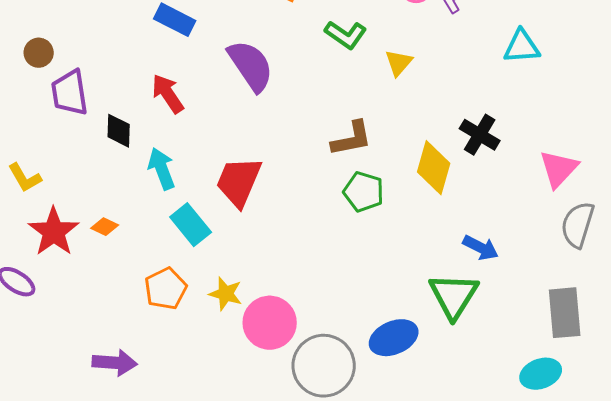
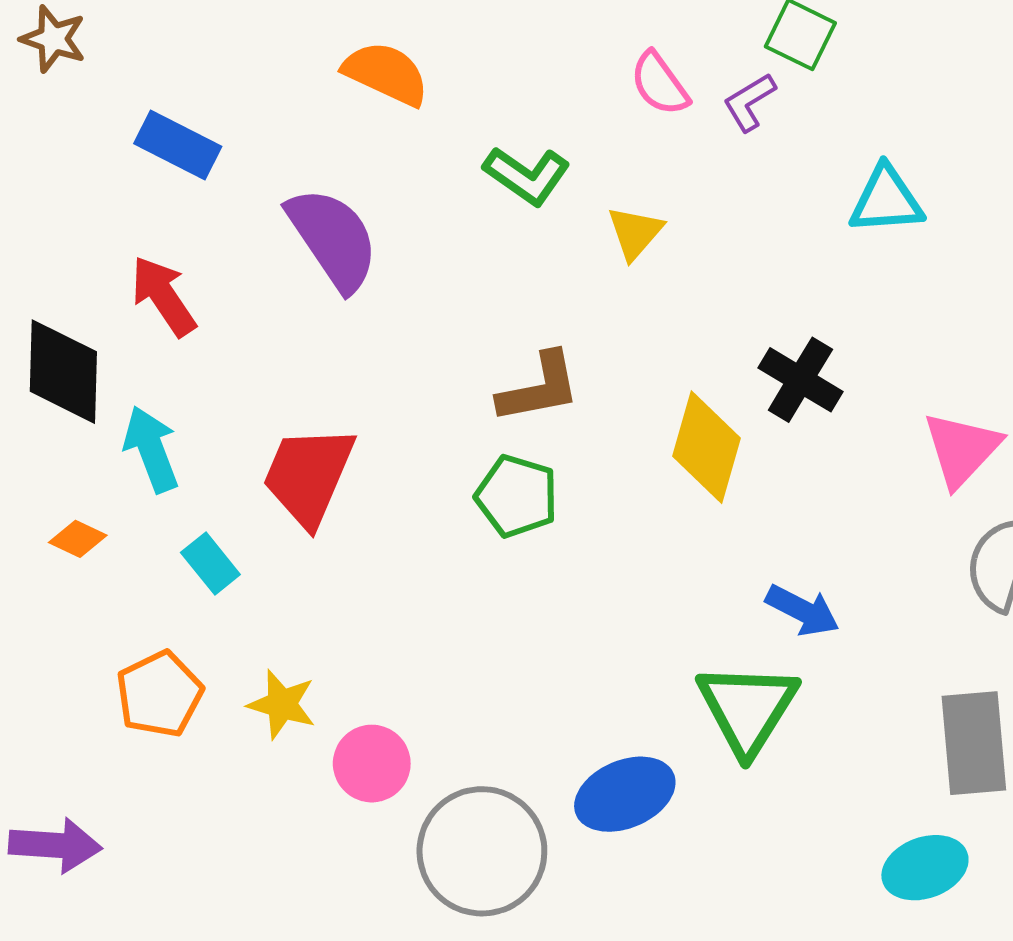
black diamond: (119, 131) -> (63, 372), size x1.5
green pentagon: (364, 192) -> (517, 496), moved
cyan rectangle: (191, 225) -> (210, 563), size x0.7
orange diamond: (105, 227) -> (78, 539), moved
pink circle: (270, 323) -> (372, 764), size x0.7

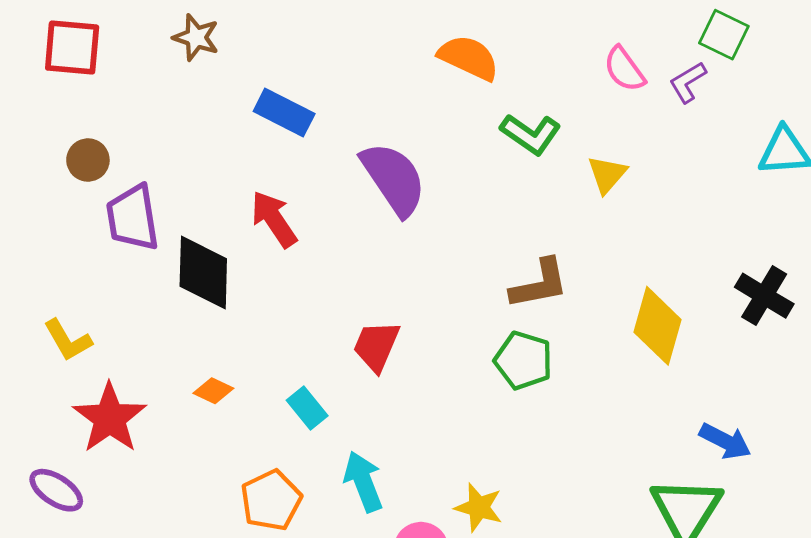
orange semicircle: (386, 74) -> (469, 58), moved
black cross: (800, 380) -> (764, 296), moved
cyan arrow: (151, 449) -> (363, 482), moved
red trapezoid: (308, 476) -> (376, 346), size x0.7
yellow star: (282, 704) -> (479, 508), moved

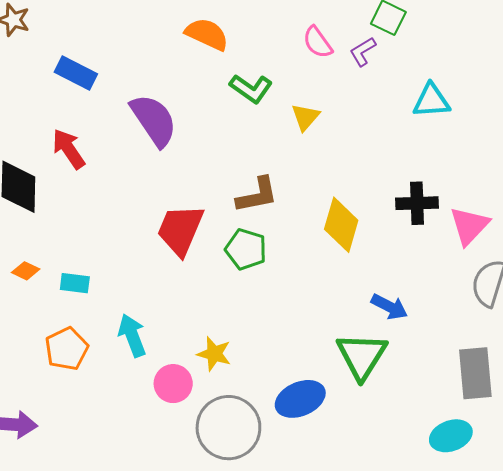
black cross: (764, 296) -> (417, 203), turned -33
red trapezoid: (376, 346) -> (180, 230), moved, size x1.4
cyan rectangle: (307, 408) -> (75, 283), moved, turned -44

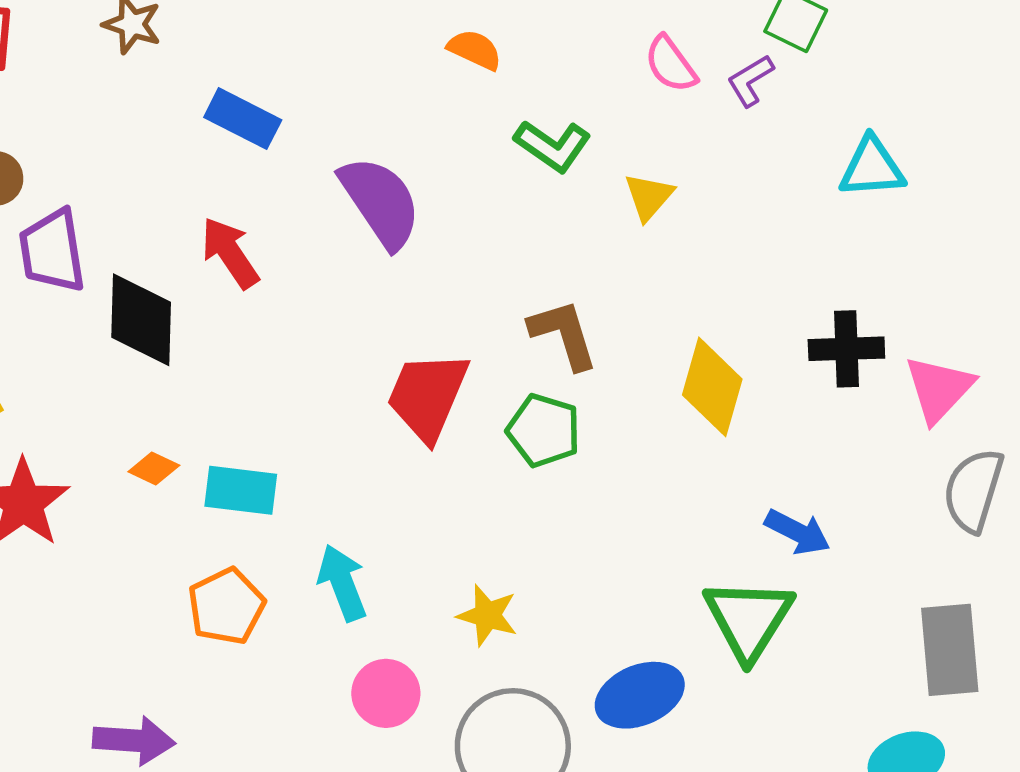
orange semicircle: (207, 34) -> (475, 50), size x0.7
brown L-shape: (257, 195) -> (564, 334), turned -96
cyan rectangle: (75, 283) -> (241, 490), size x1.4
pink circle: (173, 384) -> (386, 693), moved

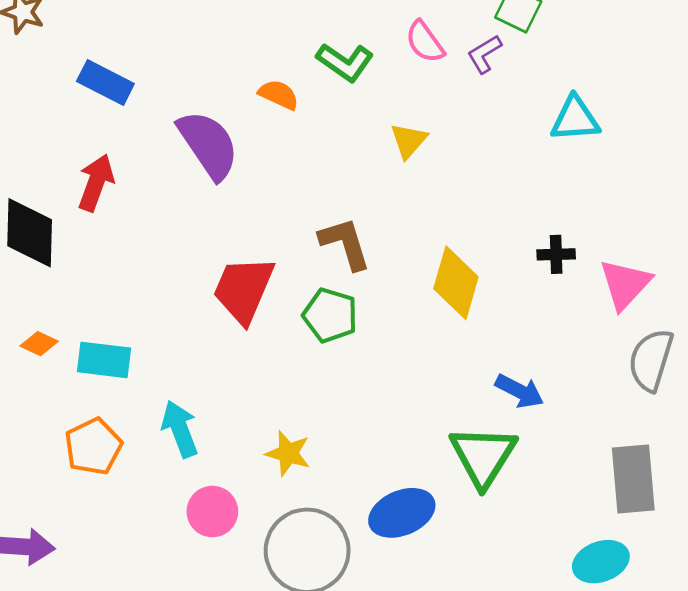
orange semicircle: (475, 50) -> (279, 95), moved
green L-shape: (553, 146) -> (345, 62), moved
red arrow: (230, 253) -> (96, 183), turned 54
black cross: (846, 349) -> (556, 254), size x0.7

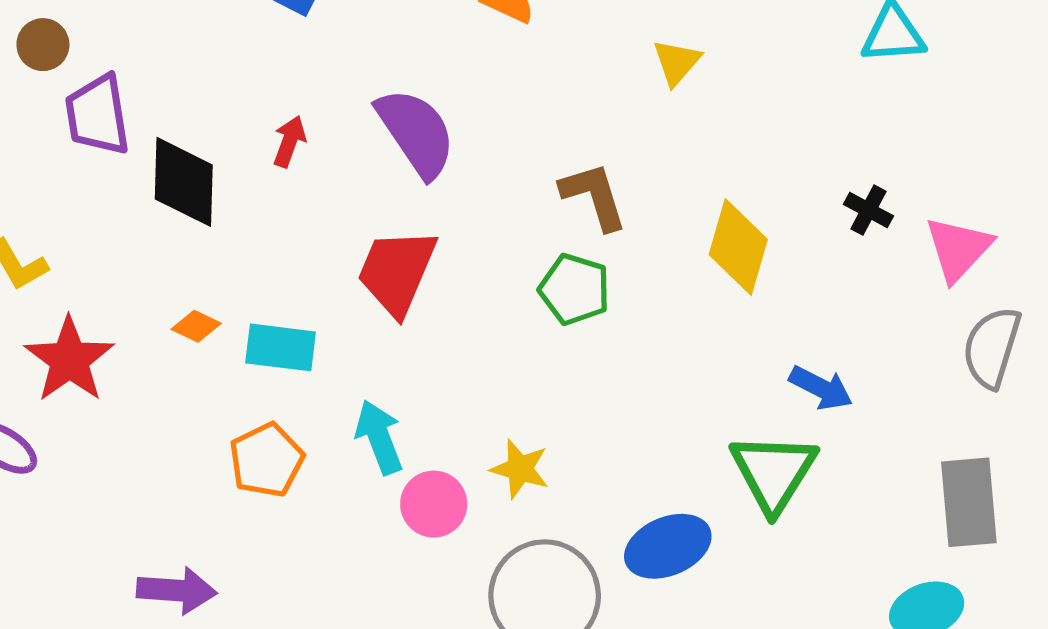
purple semicircle: (208, 145) -> (416, 133), moved
red arrow: (96, 183) -> (289, 141), moved, size x0.7
black cross: (556, 254) -> (869, 210), turned 30
red trapezoid: (243, 290) -> (397, 272), moved
pink circle: (212, 512) -> (434, 504), moved

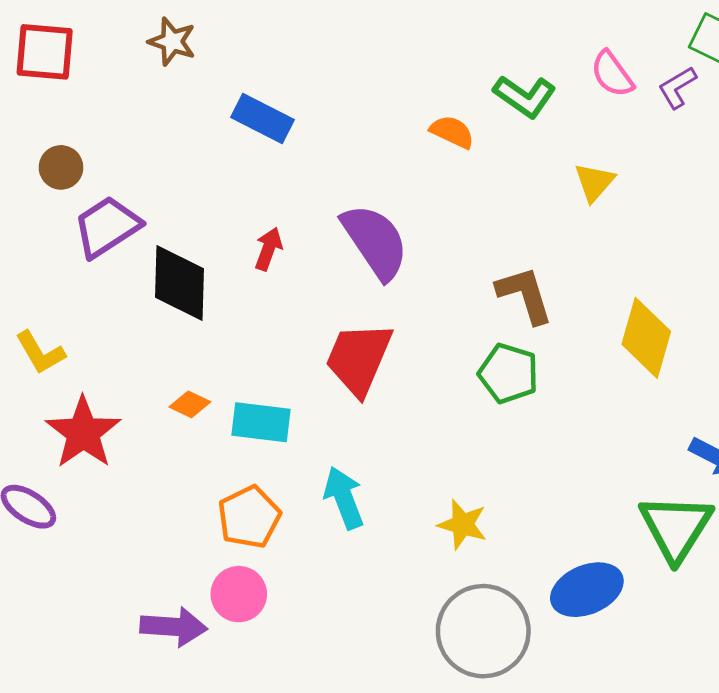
purple trapezoid: (97, 115) -> (107, 227), turned 66
pink circle: (434, 504) -> (239, 594), moved

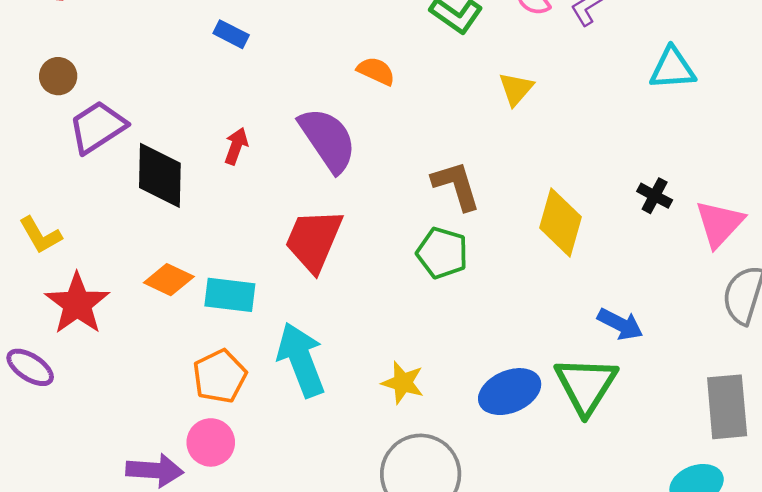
blue rectangle: (262, 119) -> (231, 34), size x0.7
orange semicircle: (452, 132) -> (376, 71), moved
orange diamond: (190, 404) -> (169, 280), size x1.4
cyan arrow: (344, 498) -> (301, 360), size x1.4
blue ellipse: (587, 590) -> (510, 392), moved

